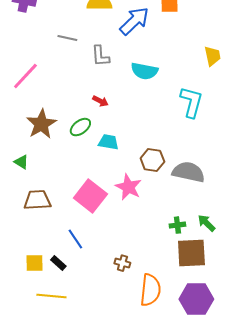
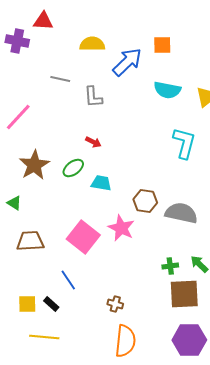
cyan semicircle: (144, 71) -> (167, 90), moved
orange semicircle: (150, 290) -> (125, 341), moved

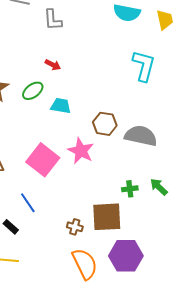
brown square: (184, 294) -> (107, 217), moved
purple hexagon: (189, 340) -> (126, 256), moved
orange semicircle: (125, 341) -> (85, 264), turned -32

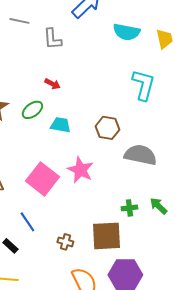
brown hexagon: (105, 124) -> (107, 128), moved
brown cross: (75, 227) -> (65, 242), moved

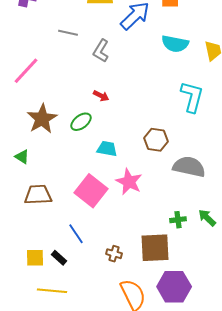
gray L-shape: (52, 39) -> (101, 51), turned 35
cyan trapezoid: (60, 125) -> (107, 149), moved

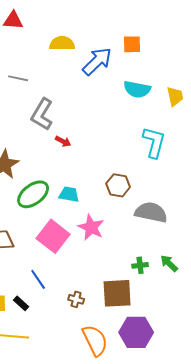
gray line: (68, 33) -> (18, 78), moved
gray L-shape: (101, 51) -> (42, 114), moved, size x1.4
green ellipse: (81, 122) -> (33, 194), moved, size x1.5

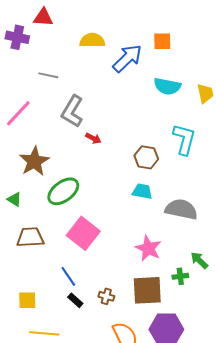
brown hexagon: (118, 185) -> (146, 157), moved
cyan trapezoid: (69, 194) -> (142, 191), moved
pink star: (91, 227) -> (148, 248), moved
green cross: (140, 265) -> (180, 276), moved
black rectangle: (21, 303) -> (75, 300), moved

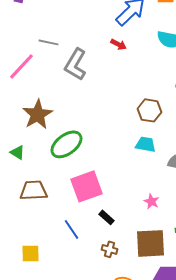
gray line: (48, 75) -> (48, 42), moved
red arrow: (93, 138) -> (118, 44), moved
pink square: (83, 233) -> (86, 186), turned 32
pink star: (148, 248) -> (151, 201), size x0.6
black rectangle: (75, 300) -> (106, 217), moved

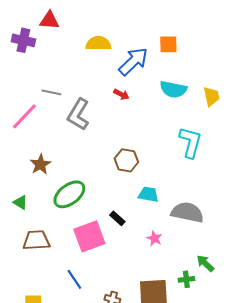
brown hexagon: (149, 110) -> (126, 160), moved
brown star: (37, 114) -> (40, 164), size x0.7
pink star: (151, 201) -> (154, 238), moved
black rectangle: (106, 217) -> (117, 218), moved

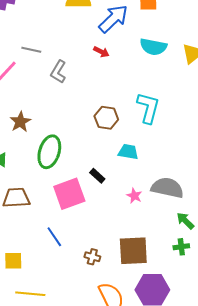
gray L-shape: (78, 114) -> (58, 72), size x0.7
cyan L-shape: (190, 142) -> (148, 108), moved
green ellipse: (69, 194) -> (49, 152), turned -36
gray semicircle: (187, 212) -> (167, 188), moved
green cross: (186, 279) -> (181, 247), moved

